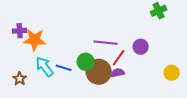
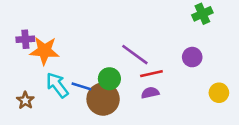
purple line: (106, 43) -> (135, 55), turned 30
purple circle: (141, 47) -> (192, 57), moved
red line: (119, 58) -> (151, 74), turned 42
brown circle: (99, 72) -> (103, 99), moved

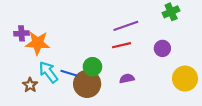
purple line: (135, 55) -> (126, 26), moved, turned -55
red line: (151, 74) -> (122, 45), moved
yellow circle: (219, 93) -> (185, 79), size x1.5
brown star: (25, 100) -> (30, 85), moved

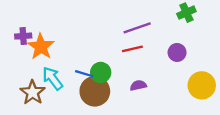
orange star: (38, 43) -> (41, 47), turned 30
blue line: (69, 73) -> (84, 74), moved
brown star: (30, 85) -> (33, 92), size x1.5

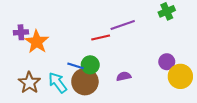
red line: (132, 49) -> (101, 38), moved
purple circle: (177, 52) -> (167, 62), moved
cyan arrow: (53, 78) -> (58, 83), moved

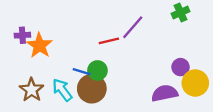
purple line: (123, 25) -> (133, 27), turned -30
purple semicircle: (124, 76) -> (165, 93), moved, size x1.6

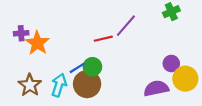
blue line: (82, 72) -> (77, 68), turned -49
cyan arrow: (62, 90) -> (59, 85), turned 55

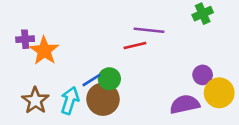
purple line: (126, 26) -> (149, 30), turned 55
red line: (103, 39) -> (135, 46), moved

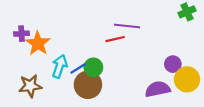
green cross: (203, 14) -> (187, 12), moved
brown star: (35, 100) -> (30, 86), turned 30
cyan arrow: (70, 100) -> (60, 66), moved

